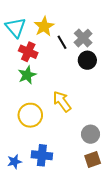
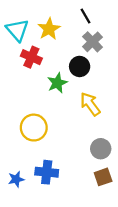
black line: (62, 42) -> (85, 16), moved
black circle: (87, 60) -> (80, 66), moved
green star: (27, 75) -> (57, 83), moved
yellow arrow: (62, 101) -> (90, 104), moved

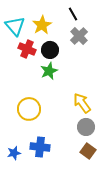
black circle: (80, 66) -> (50, 50), moved
yellow arrow: (90, 104) -> (82, 103), moved
brown square: (103, 177) -> (88, 151), turned -35

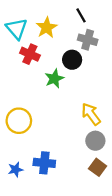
gray cross: (79, 36) -> (88, 40), turned -30
black circle: (50, 50) -> (72, 60), moved
yellow circle: (29, 109) -> (19, 121), moved

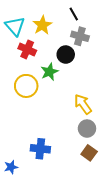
yellow circle: (19, 121) -> (26, 86), moved
blue star: (16, 170) -> (11, 167), moved

